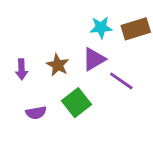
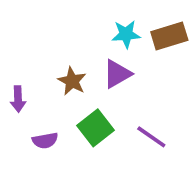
purple arrow: (22, 69) -> (18, 99), moved
purple line: (121, 81) -> (151, 137), moved

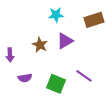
cyan star: (126, 34) -> (56, 15), moved
green square: (95, 128) -> (56, 84), moved, turned -30

